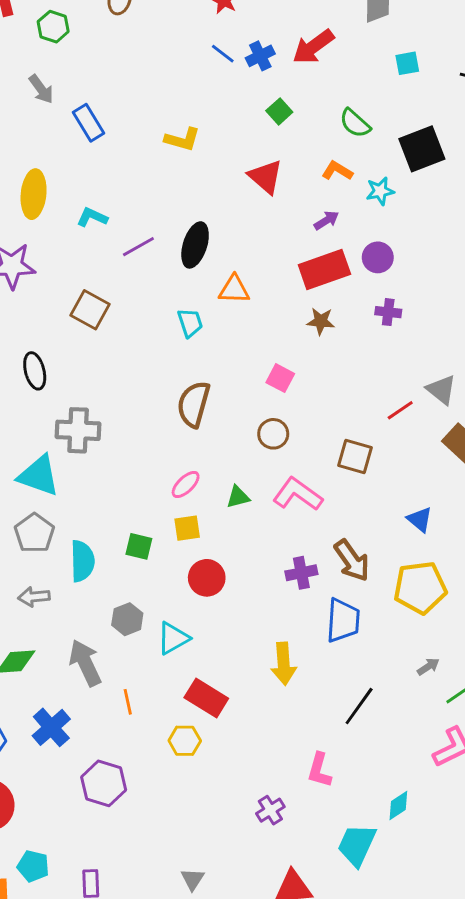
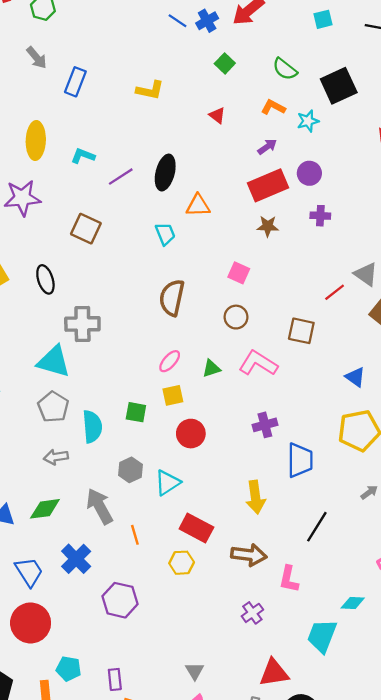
blue rectangle: (88, 123) -> (75, 82), turned 56
red triangle: (266, 177) -> (217, 115), size x0.6
brown arrow: (352, 560) -> (249, 555), moved, turned -44
cyan diamond: (398, 806) -> (353, 603), turned 40

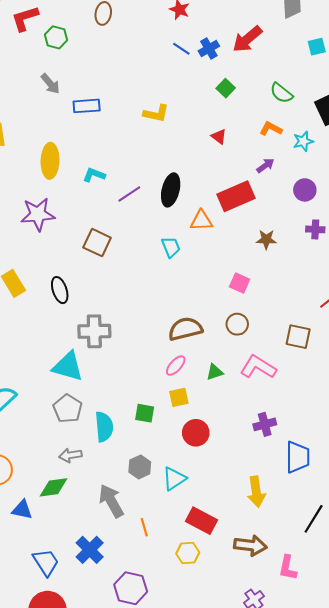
blue rectangle: (75, 82) -> (87, 106), turned 65
red rectangle: (268, 185) -> (236, 196), moved
brown semicircle: (172, 298) -> (185, 329), moved, turned 64
green diamond: (45, 509) -> (53, 487), moved

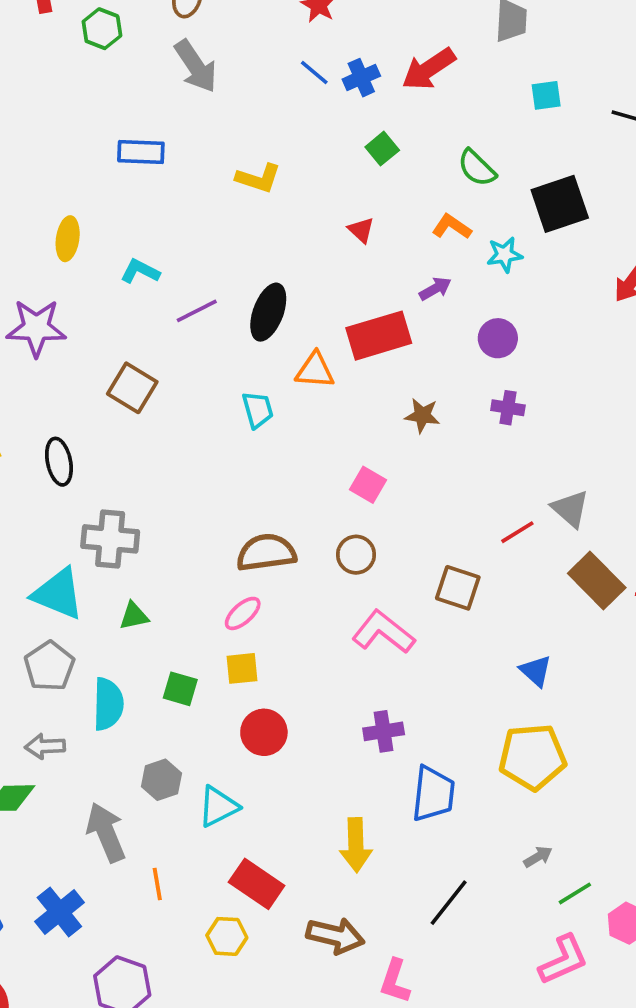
gray arrow: (50, 84) -> (196, 66), moved, size x1.4
yellow ellipse: (50, 161) -> (68, 239), size x0.7
green triangle: (215, 372) -> (134, 616), moved

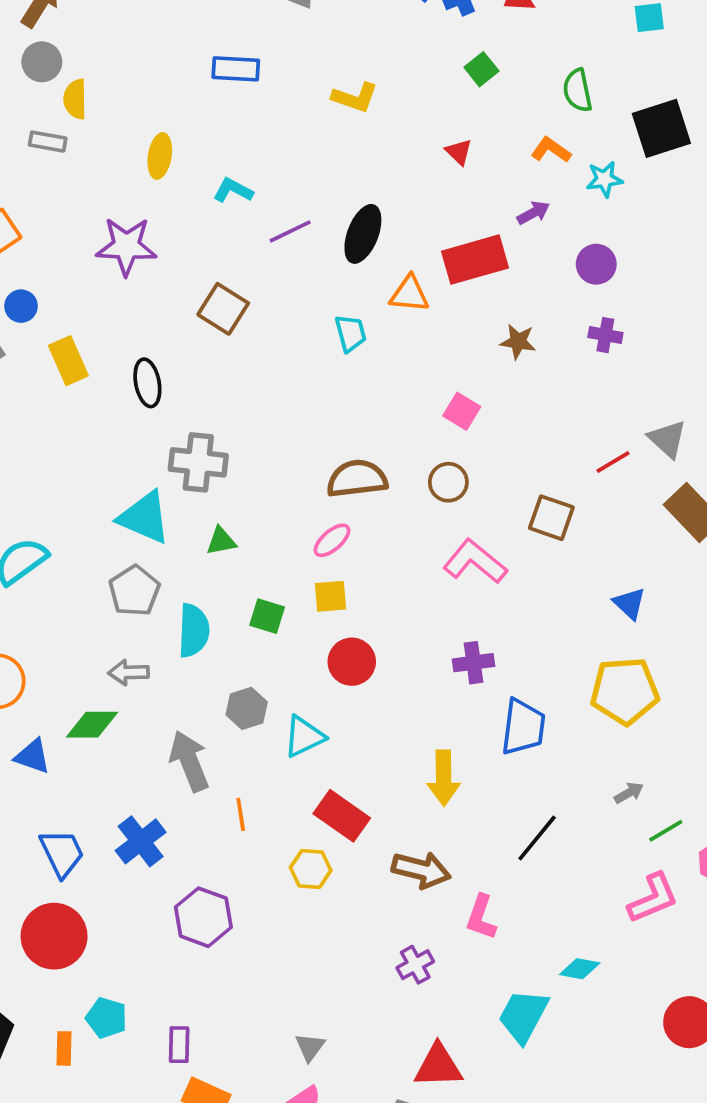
green semicircle: (477, 168) -> (577, 90), turned 33

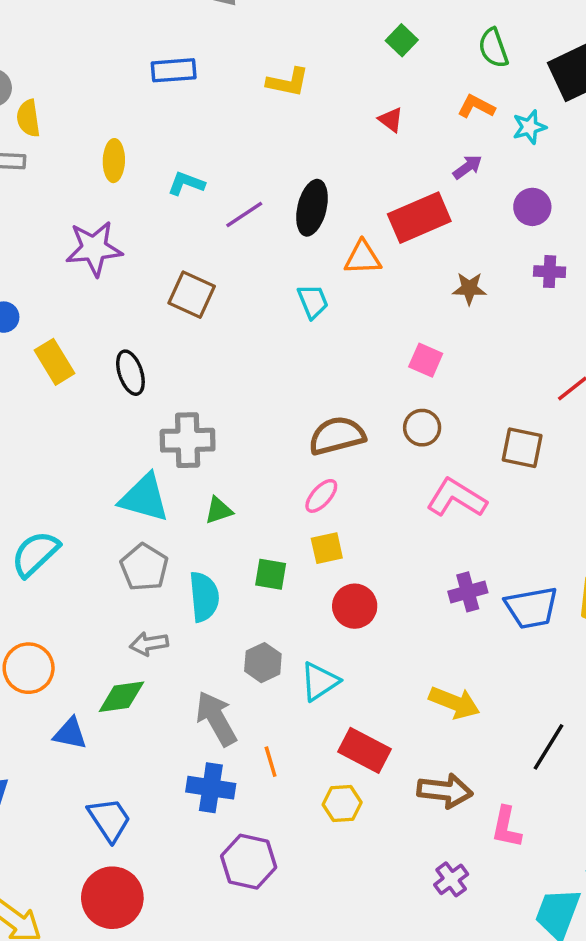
blue trapezoid: (523, 727) -> (532, 608), moved, turned 80
yellow arrow: (444, 778) -> (454, 703), turned -60
blue cross: (141, 841) -> (211, 788), moved, turned -36

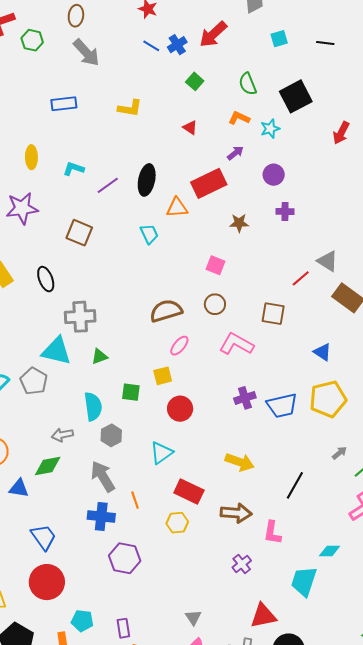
pink ellipse: (321, 496) -> (179, 346), moved
gray pentagon: (144, 567) -> (34, 381), moved
gray hexagon: (263, 663) -> (111, 435), moved

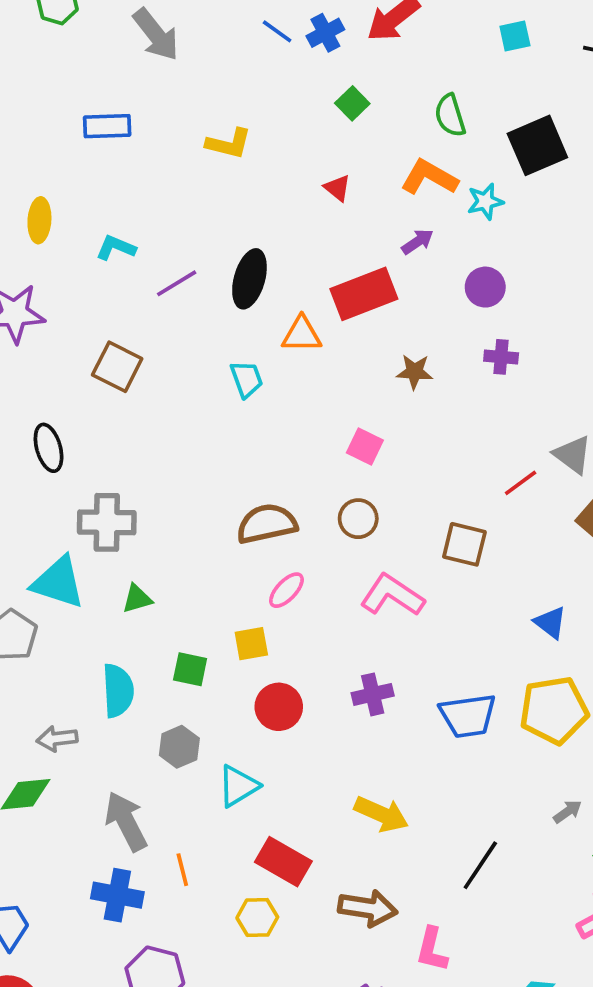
orange L-shape: (239, 118) -> (429, 177), size x1.4
purple cross: (245, 398) -> (373, 694), moved
gray hexagon: (111, 435) -> (179, 747), moved

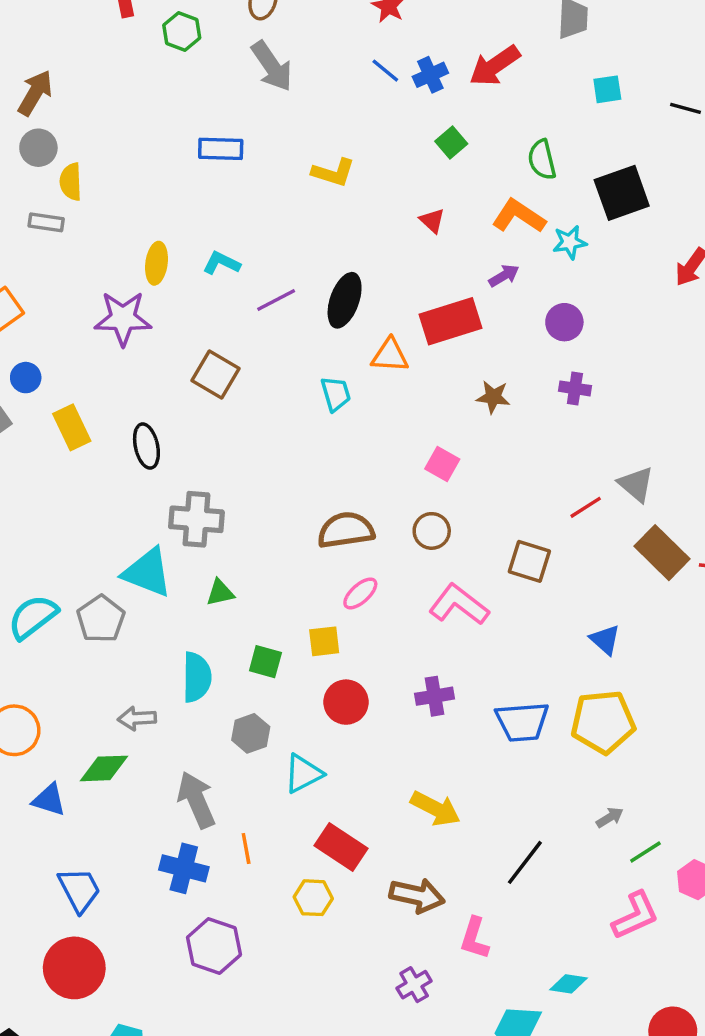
yellow ellipse: (39, 220) -> (157, 263), moved

